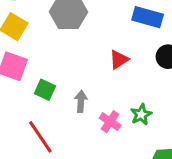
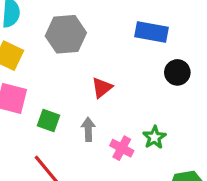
red triangle: (119, 60) -> (102, 88), moved

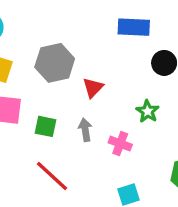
gray hexagon: (66, 34) -> (55, 63), moved
green star: (154, 137) -> (148, 111), moved

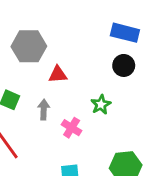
blue rectangle: (134, 27) -> (125, 33), moved
red triangle: (93, 88) -> (58, 74), turned 30

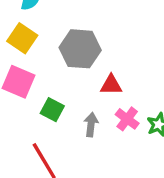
pink cross: (72, 128) -> (127, 119), moved

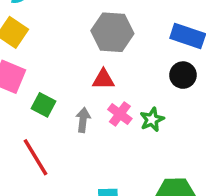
gray hexagon: (80, 49) -> (112, 32), moved

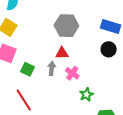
gray arrow: (83, 120) -> (52, 68), moved
green star: (152, 120) -> (86, 95), moved

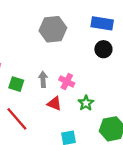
red triangle: (62, 53) -> (54, 104), moved, turned 32

